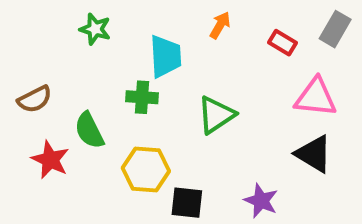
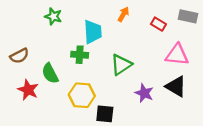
gray rectangle: (335, 29) -> (188, 16), turned 72
purple star: (261, 201) -> (144, 93), moved

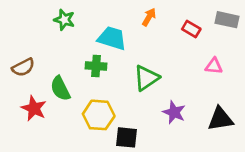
cyan trapezoid: (93, 32) -> (112, 38), turned -70
pink triangle: (177, 55) -> (214, 66), size x0.6
black triangle: (176, 86) -> (220, 119), moved, turned -40

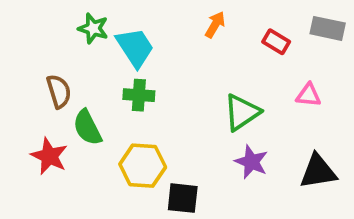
cyan trapezoid: (112, 38) -> (135, 47), moved, turned 40
brown semicircle: (23, 67) -> (59, 91), moved, turned -80
green triangle: (146, 78) -> (242, 112), moved

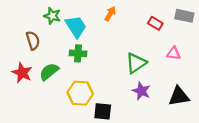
orange arrow: (215, 25) -> (110, 14), moved
brown semicircle: (59, 91) -> (33, 41), moved
green semicircle: (87, 128) -> (49, 72), turned 78
red star: (49, 156) -> (22, 73), moved

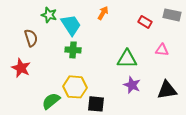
green triangle: (136, 63) -> (127, 59), turned 35
green semicircle: (49, 72) -> (51, 101), moved

